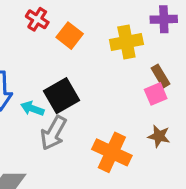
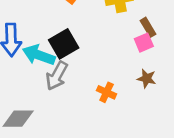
cyan arrow: (32, 109) -> (39, 55), size x1.6
orange cross: (112, 152) -> (107, 92), size x0.6

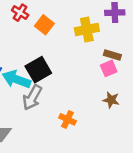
brown rectangle: (148, 27) -> (112, 55), turned -42
orange cross: (107, 92) -> (67, 119), moved

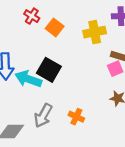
black square: (38, 70) -> (49, 70), turned -30
gray arrow: (32, 98) -> (43, 116), moved

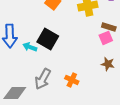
cyan arrow: (28, 79) -> (30, 47), size x0.6

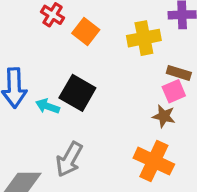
brown star: (108, 64) -> (164, 116), moved
orange cross: (72, 80) -> (154, 161), moved, size x1.6

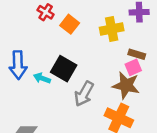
brown star: (164, 116) -> (126, 85), size x1.6
gray arrow: (69, 159) -> (84, 94), moved

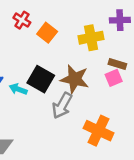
brown star: (126, 85) -> (75, 79), moved

